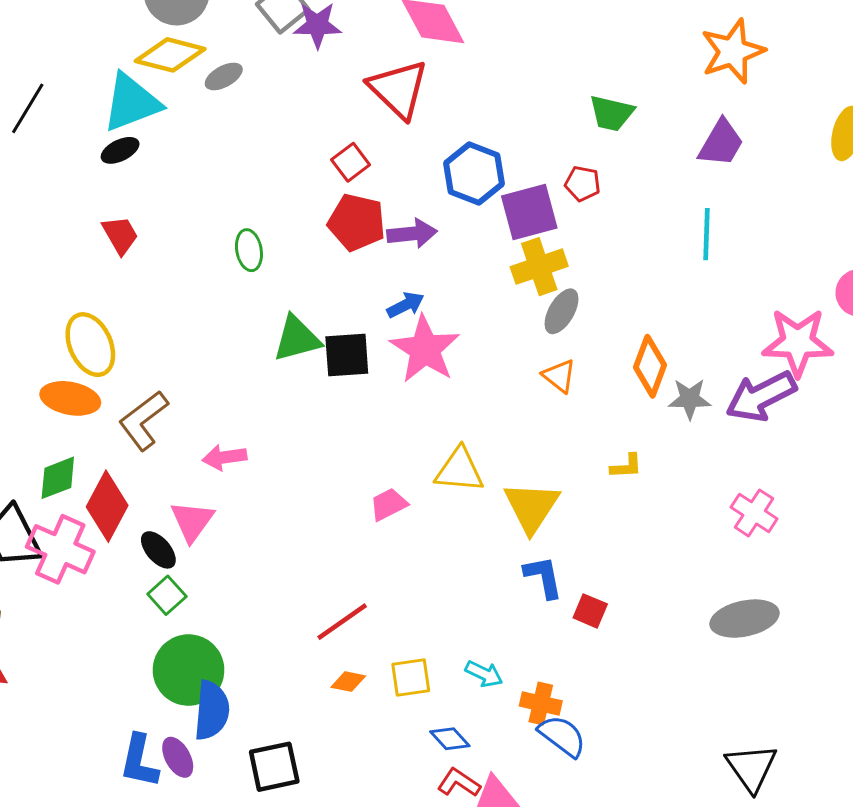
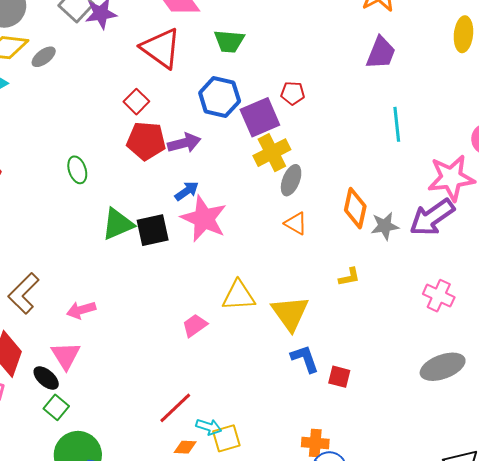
green trapezoid: (612, 113) -> (229, 41), moved
cyan line: (707, 234) -> (397, 124), moved
cyan arrow: (484, 674) -> (209, 427), moved

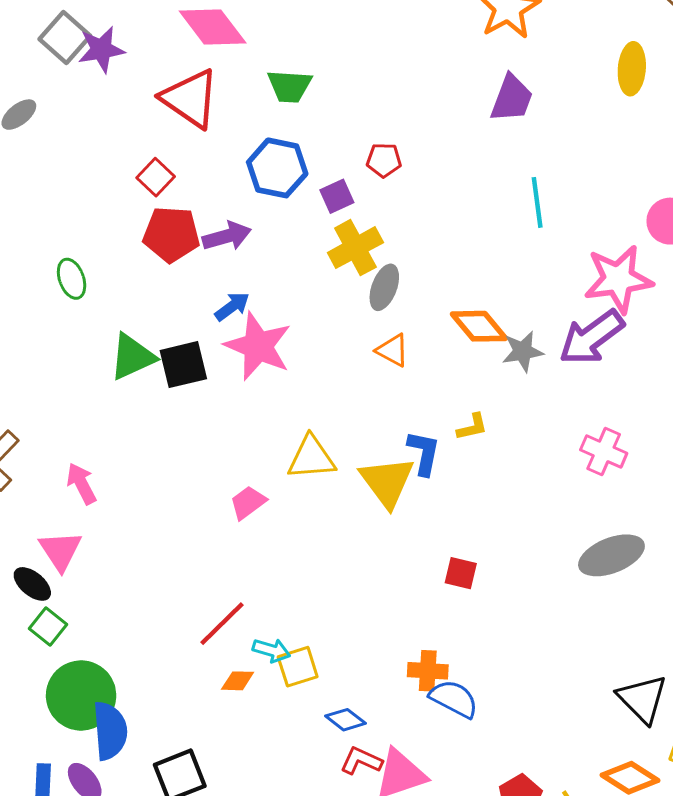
purple square: (260, 117) -> (337, 196), size x0.6
orange diamond: (355, 208) -> (479, 326), turned -51
pink arrow: (81, 310) -> (81, 484), turned 80
blue L-shape: (305, 359) -> (424, 453), moved, turned 32

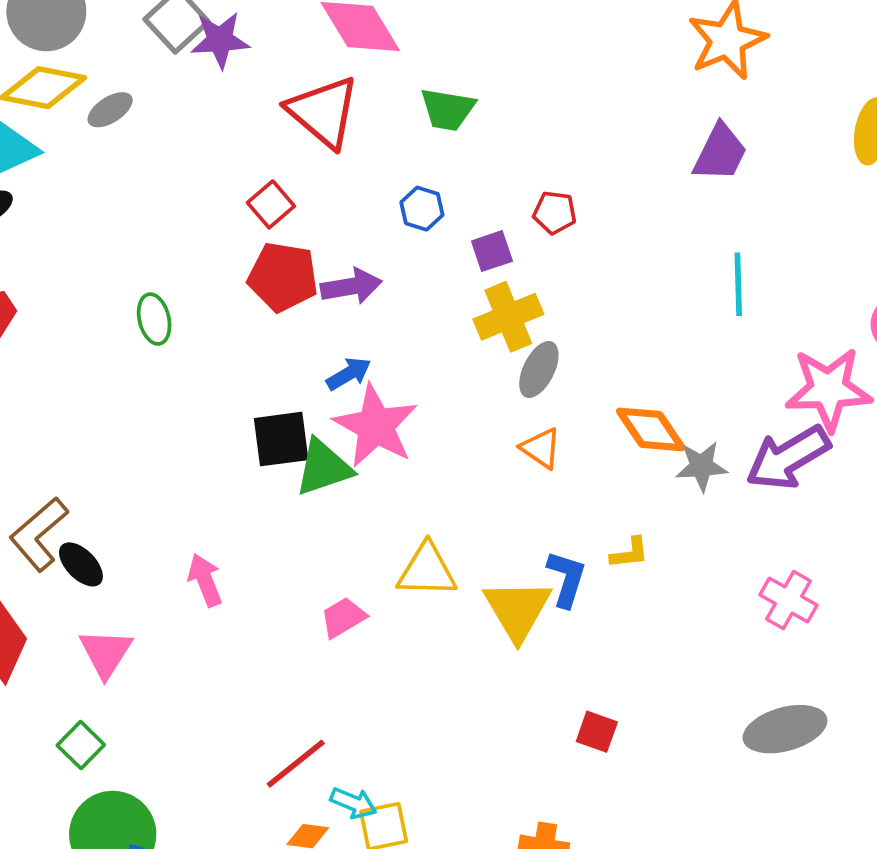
blue hexagon: (277, 168) -> (422, 209), size x0.6
green triangle: (132, 357) -> (324, 468), moved
pink arrow: (81, 484) -> (205, 580), moved
black ellipse: (32, 584) -> (81, 564), moved

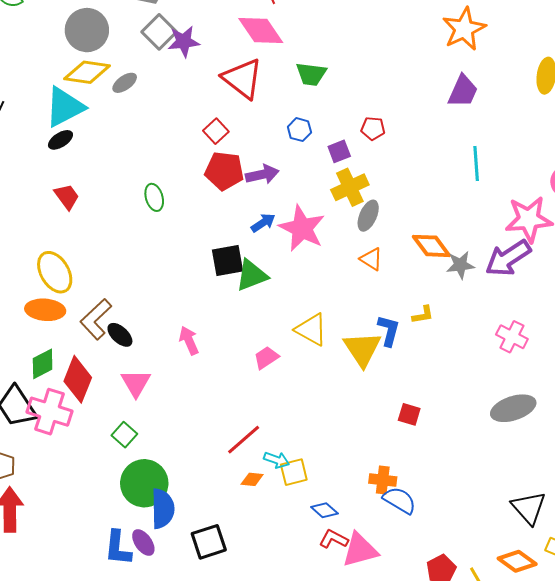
pink star: (376, 426) -> (302, 228), moved
yellow triangle: (427, 570) -> (311, 329), turned 30

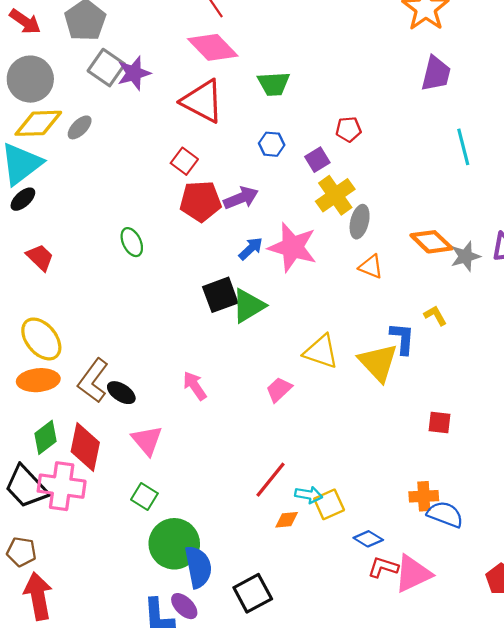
yellow L-shape: (423, 315) -> (435, 316), turned -100

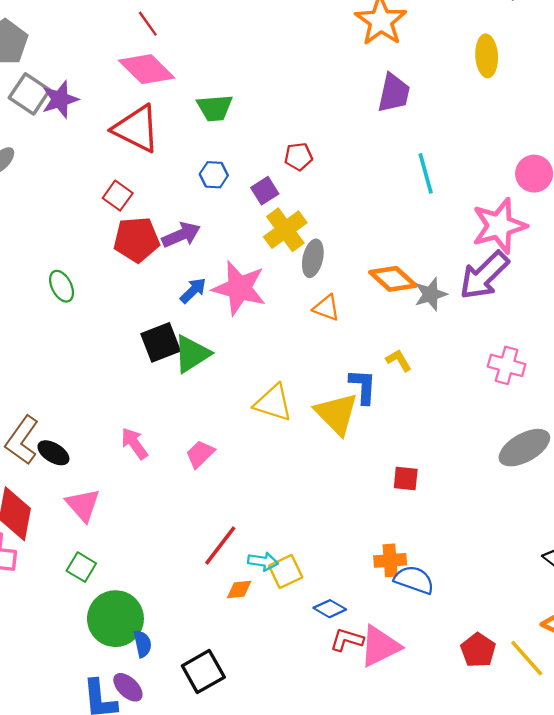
pink trapezoid: (279, 389) -> (200, 454), moved
blue semicircle: (198, 567) -> (143, 644), size x0.6

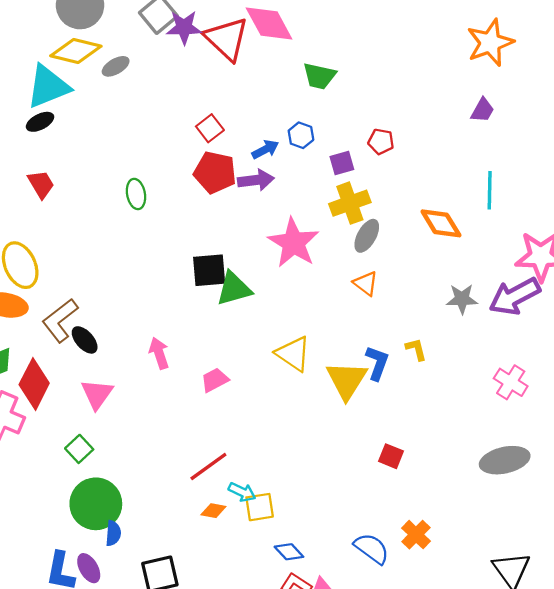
purple trapezoid: (394, 93) -> (483, 110), size x0.7
red triangle: (136, 129) -> (227, 39), moved
orange diamond: (393, 279) -> (441, 223), moved
blue arrow: (193, 291) -> (265, 149), moved
orange cross: (390, 560) -> (416, 535), moved, turned 32

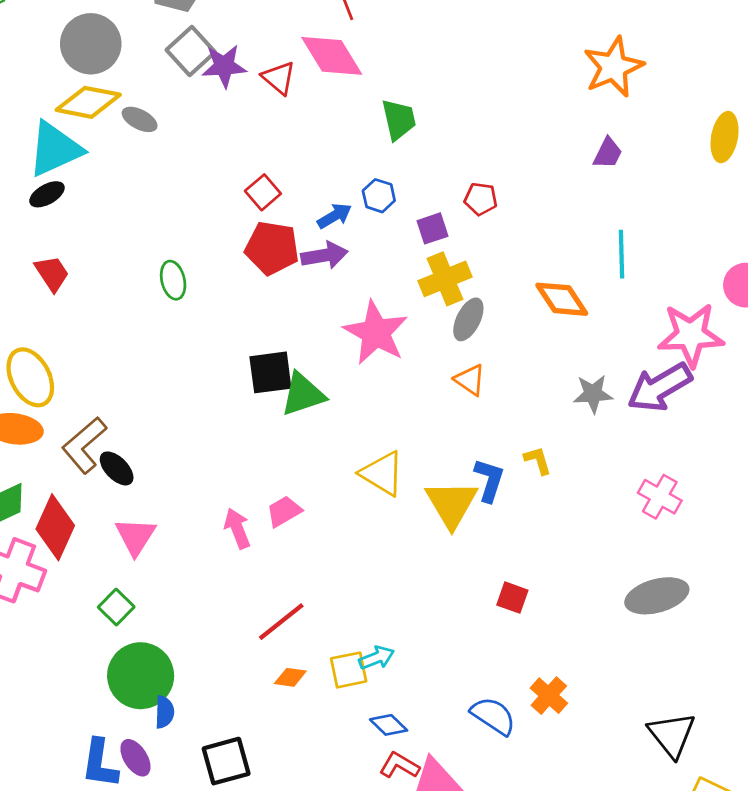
red triangle: (227, 39) -> (279, 78), size x0.6
gray ellipse: (116, 66) -> (140, 119), turned 60
green trapezoid: (319, 76) -> (399, 120), turned -112
pink arrow: (159, 353) -> (237, 528), moved
cyan arrow: (242, 492) -> (377, 658), moved, turned -44

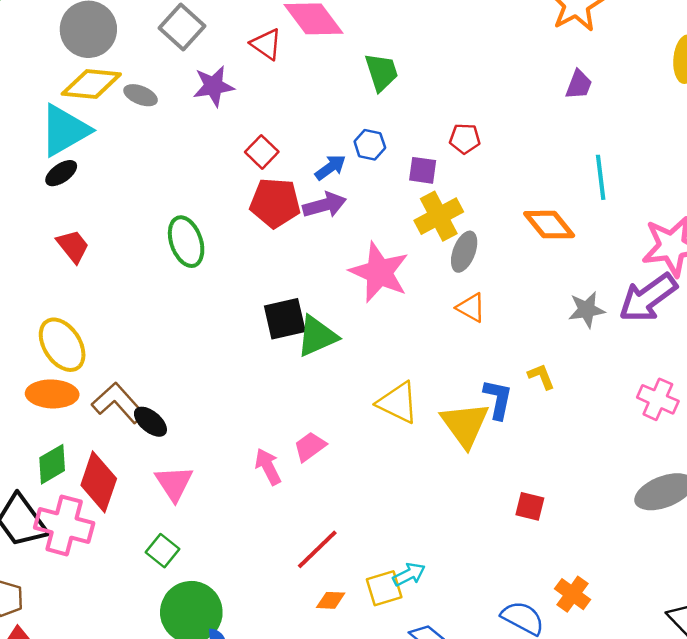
purple star: (224, 66) -> (213, 86), moved
purple square: (433, 228) -> (423, 170), turned 32
green ellipse: (173, 280) -> (186, 242), size x1.4
brown L-shape: (84, 445) -> (118, 403), turned 94

